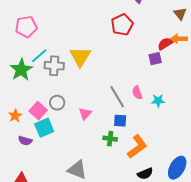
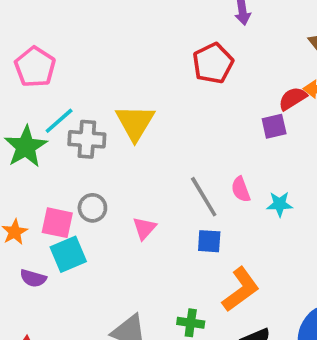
pink pentagon: (26, 27) -> (35, 67), turned -30
pink square: (38, 111) -> (57, 223), turned -30
green cross: (110, 139) -> (191, 323), moved

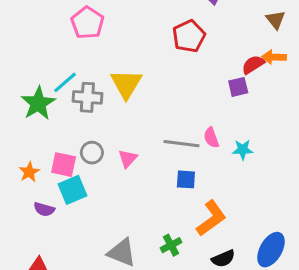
pink pentagon: (35, 67) -> (87, 23), moved
gray line: (204, 197) -> (181, 144), turned -52
pink triangle: (144, 228) -> (128, 159), moved
green cross: (191, 323) -> (171, 245), turned -36

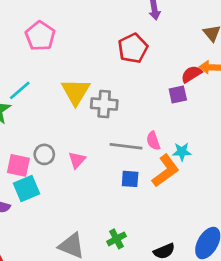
gray cross: (87, 97) -> (104, 104), moved
orange L-shape: (211, 218) -> (166, 171), moved

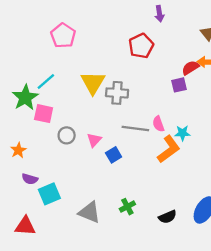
pink square: (18, 165) -> (44, 114), moved
blue square: (130, 179) -> (114, 155), moved, turned -35
cyan square: (27, 188) -> (49, 194), moved

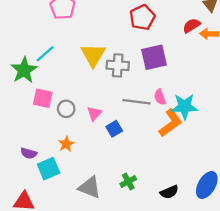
red semicircle: (190, 68) -> (192, 26), moved
purple square: (179, 85) -> (154, 57), moved, size x1.6
pink square: (44, 114) -> (43, 98), moved
cyan star: (182, 133) -> (185, 106), size x1.6
orange star: (18, 150) -> (66, 144), moved

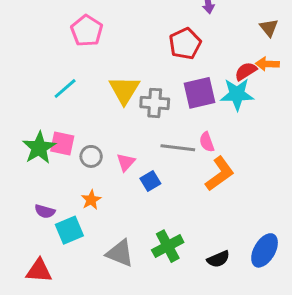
red semicircle: (192, 26) -> (246, 71), moved
green star: (24, 70) -> (39, 148), moved
cyan star: (185, 106) -> (237, 94), moved
green cross: (128, 181) -> (168, 246), size x1.5

